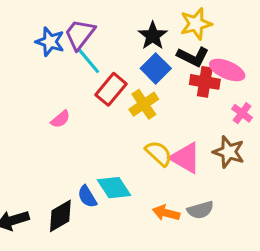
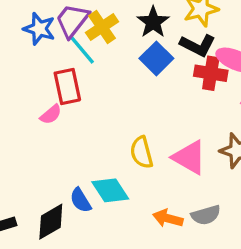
red rectangle: (111, 89) -> (67, 86), moved, turned -52
yellow cross: (144, 104) -> (102, 27), moved
yellow semicircle: (159, 153) -> (142, 152), moved, turned -148

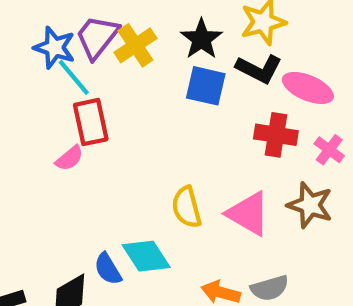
cyan line: (82, 50) -> (74, 77), moved
blue square: (156, 58) -> (206, 86), turned -32
red cross: (211, 73) -> (276, 135), moved

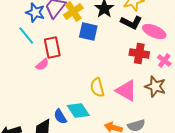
cyan line: (74, 77) -> (26, 36), moved
blue square: (206, 86) -> (88, 32), moved

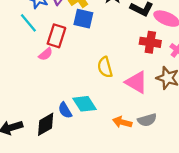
blue square: (88, 32) -> (83, 19), moved
red rectangle: (52, 48) -> (56, 36), turned 30
yellow semicircle: (97, 88) -> (105, 67), moved

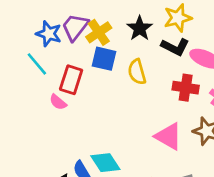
pink semicircle: (46, 54) -> (58, 102), turned 80
yellow semicircle: (105, 67) -> (137, 72), moved

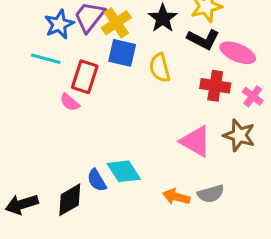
blue star: (49, 34) -> (59, 24), turned 30
cyan line: (37, 64) -> (46, 59), turned -35

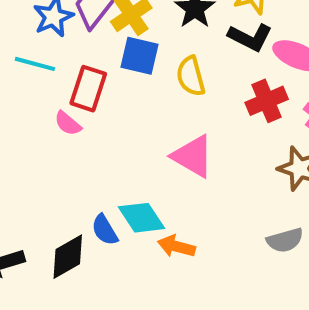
red cross: (215, 86) -> (267, 101), turned -32
pink triangle: (196, 141) -> (193, 156), moved
gray semicircle: (211, 194) -> (285, 240), moved
orange arrow: (176, 197) -> (176, 246), moved

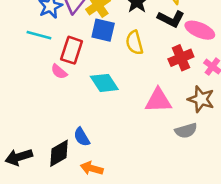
pink triangle: (193, 156) -> (158, 100), moved, turned -32
cyan diamond: (142, 218) -> (104, 83), moved
gray semicircle: (285, 240) -> (186, 131), moved
orange arrow: (176, 246) -> (92, 168), moved

